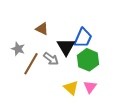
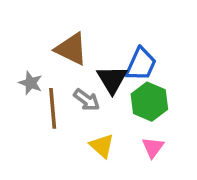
brown triangle: (42, 29) -> (71, 49), size x1.5
brown line: (31, 64) -> (53, 108), turned -35
yellow triangle: (71, 88) -> (102, 146), moved

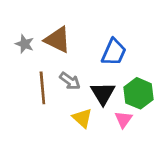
black triangle: (112, 80) -> (103, 93), moved
gray star: (31, 83) -> (25, 44), moved
green hexagon: (149, 102) -> (139, 93), moved

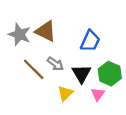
gray star: (25, 44) -> (20, 34), size x1.5
brown line: (42, 88) -> (34, 69), turned -40
yellow triangle: (82, 118) -> (65, 93), turned 35

